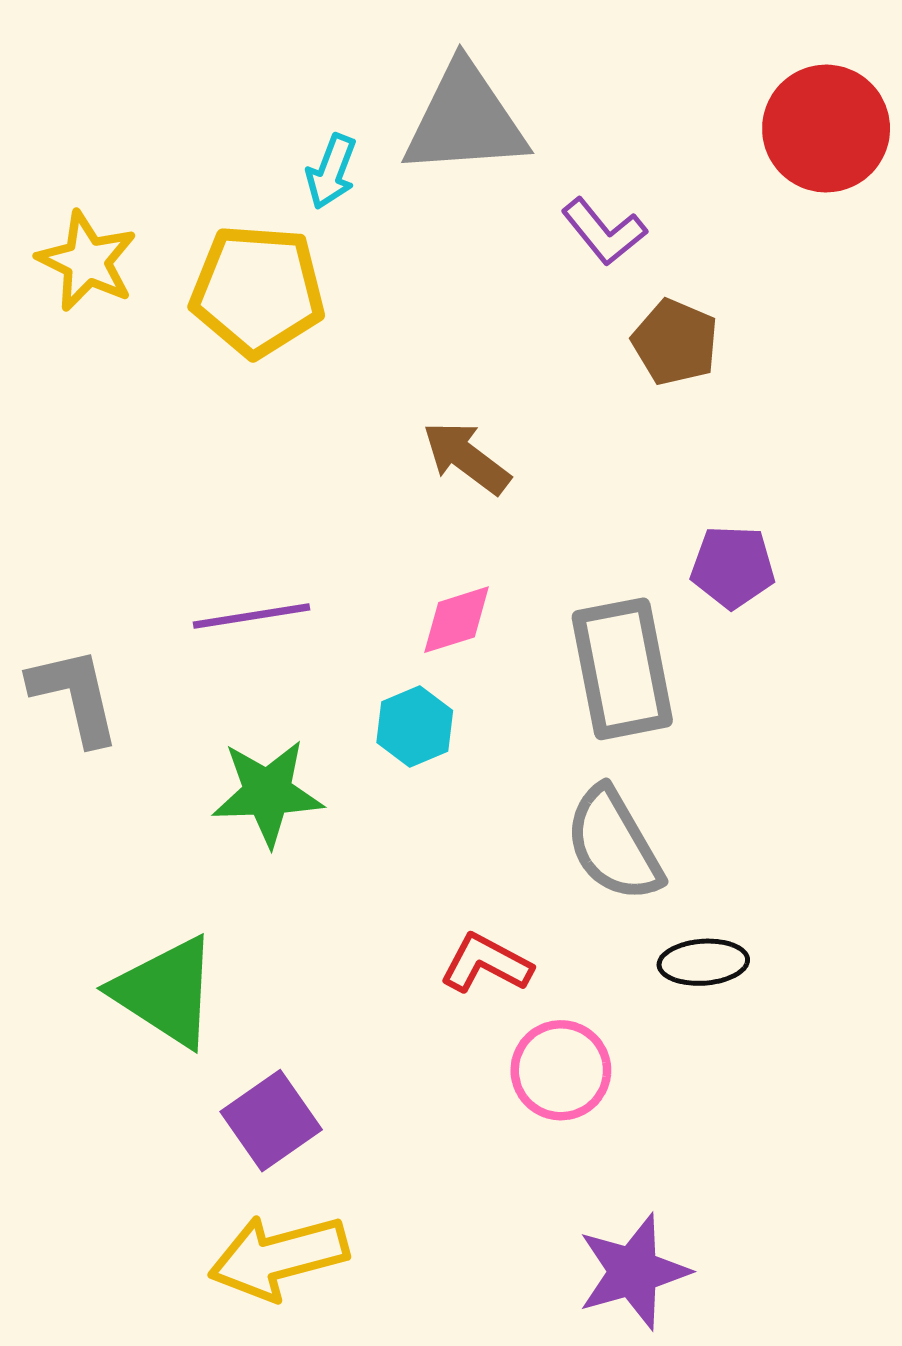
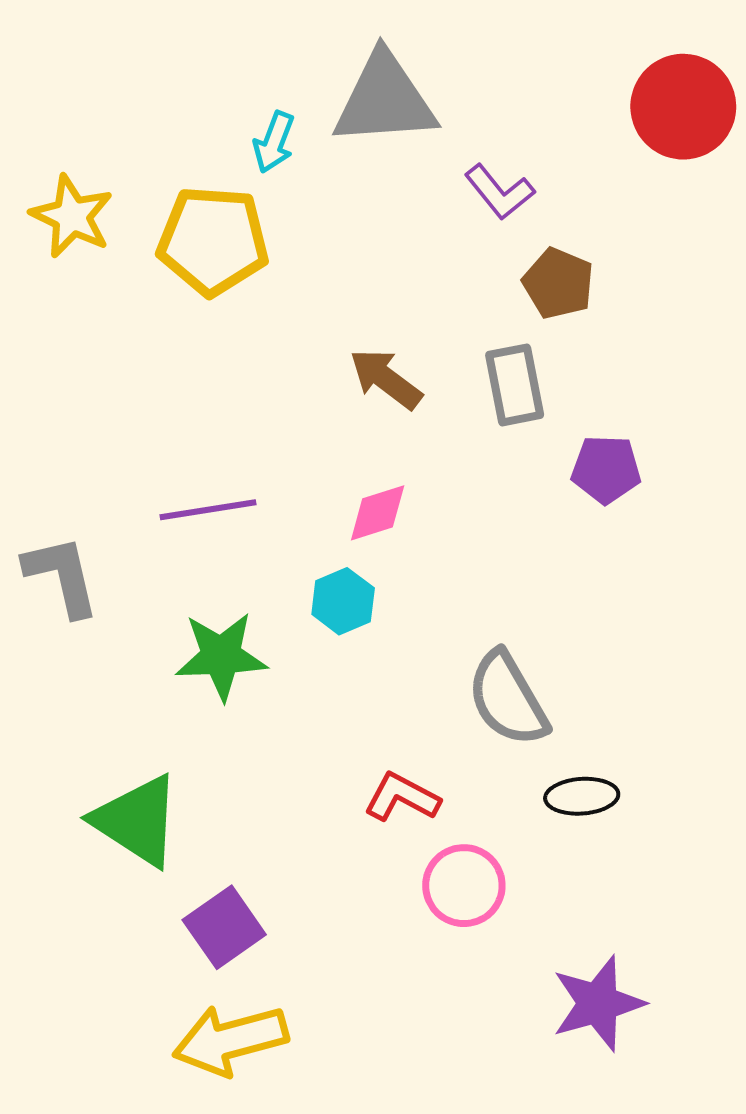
gray rectangle: (622, 669) -> (515, 385), moved, size x0.7
purple star: (633, 1272) -> (598, 1003), moved

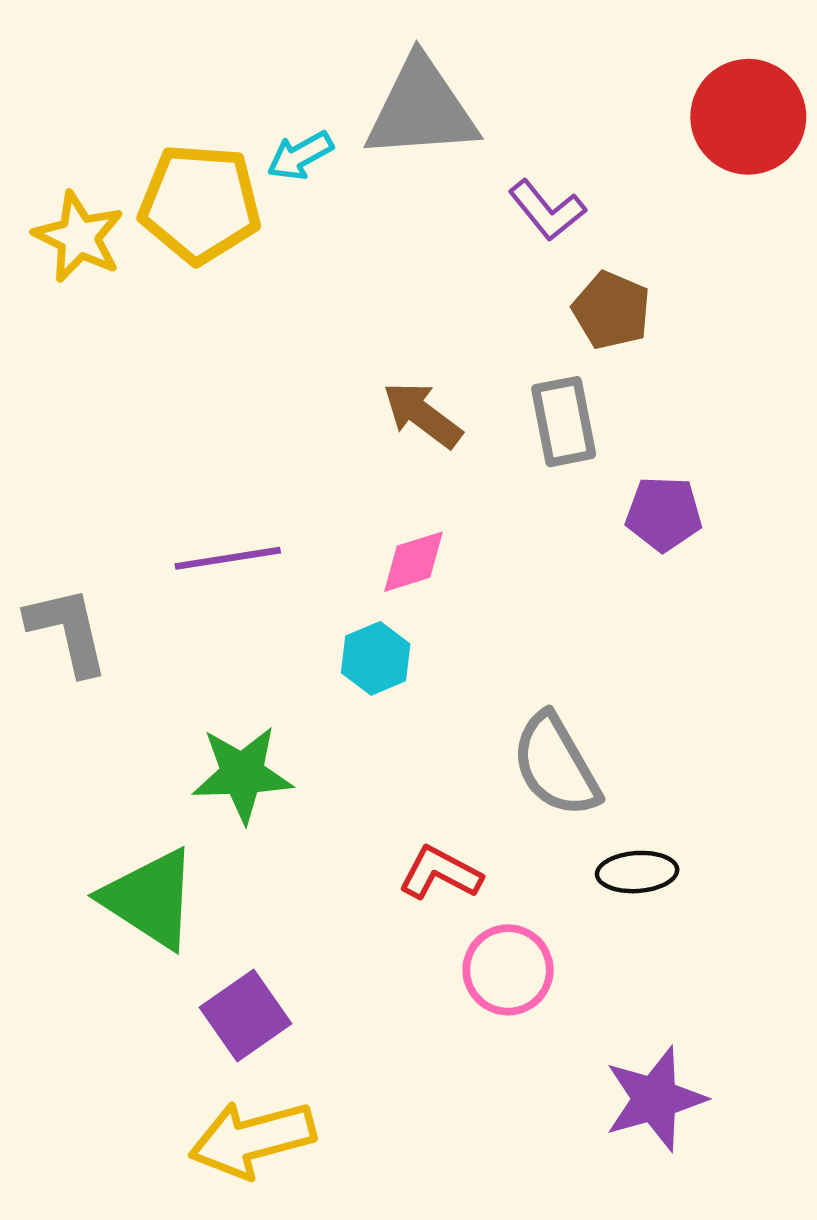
cyan arrow: (274, 142) -> (300, 156), turned 40
yellow pentagon: (213, 241) -> (200, 204), moved
green star: (221, 656) -> (242, 774), moved

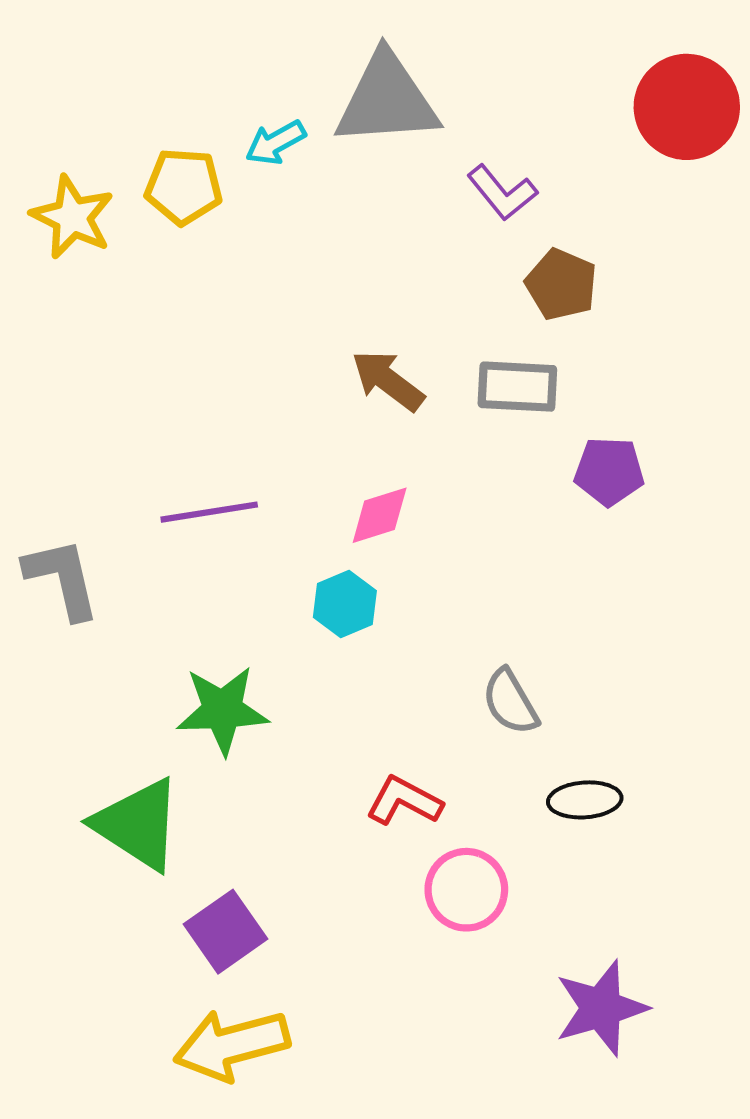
yellow pentagon: (200, 204) -> (184, 187), size x0.7
gray rectangle: (564, 422) -> (517, 387), turned -76
gray semicircle: (556, 765) -> (510, 702), size x0.7

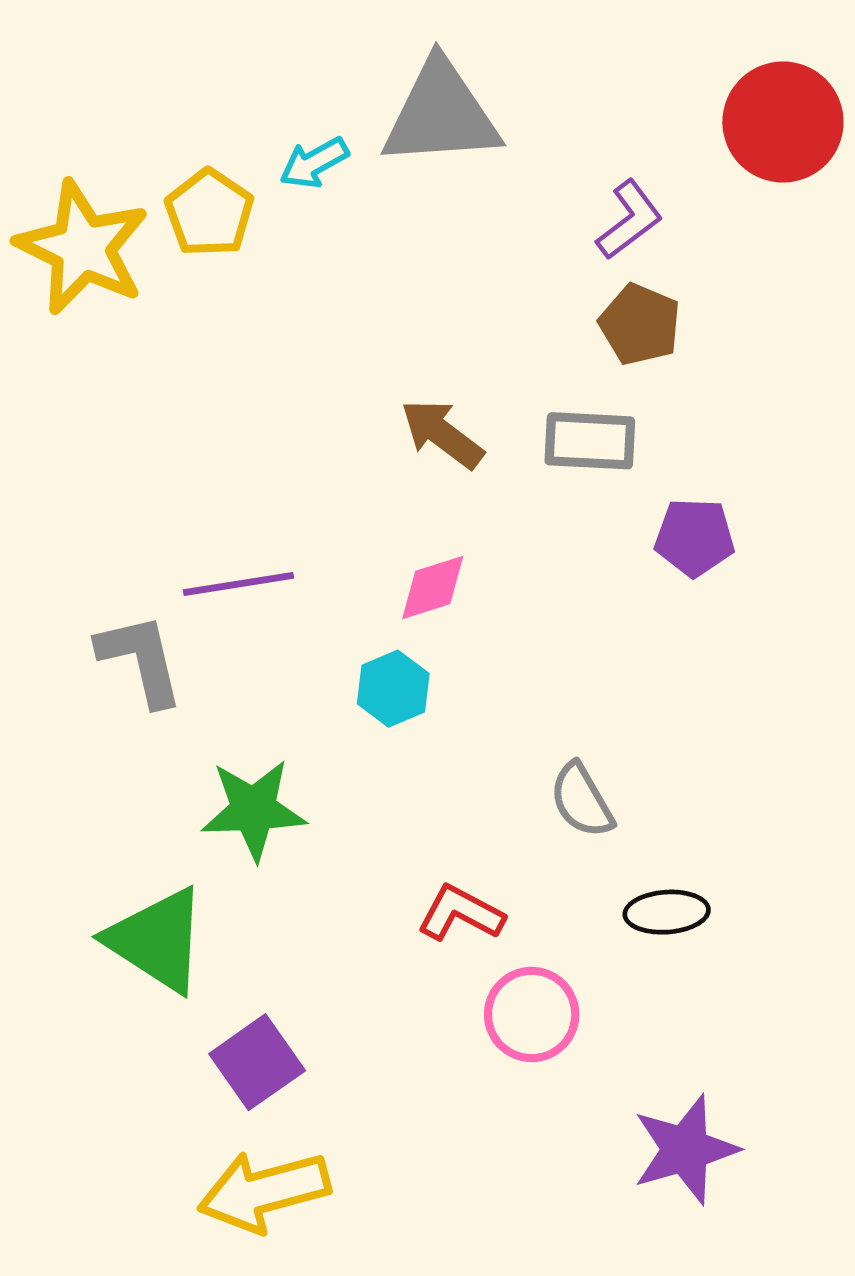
yellow pentagon: (184, 187) -> (209, 213), turned 30
purple L-shape: (502, 193) -> (629, 220), moved, turned -88
yellow star: (72, 217) -> (82, 248), size x1.4
gray L-shape: (62, 578) -> (141, 660), moved

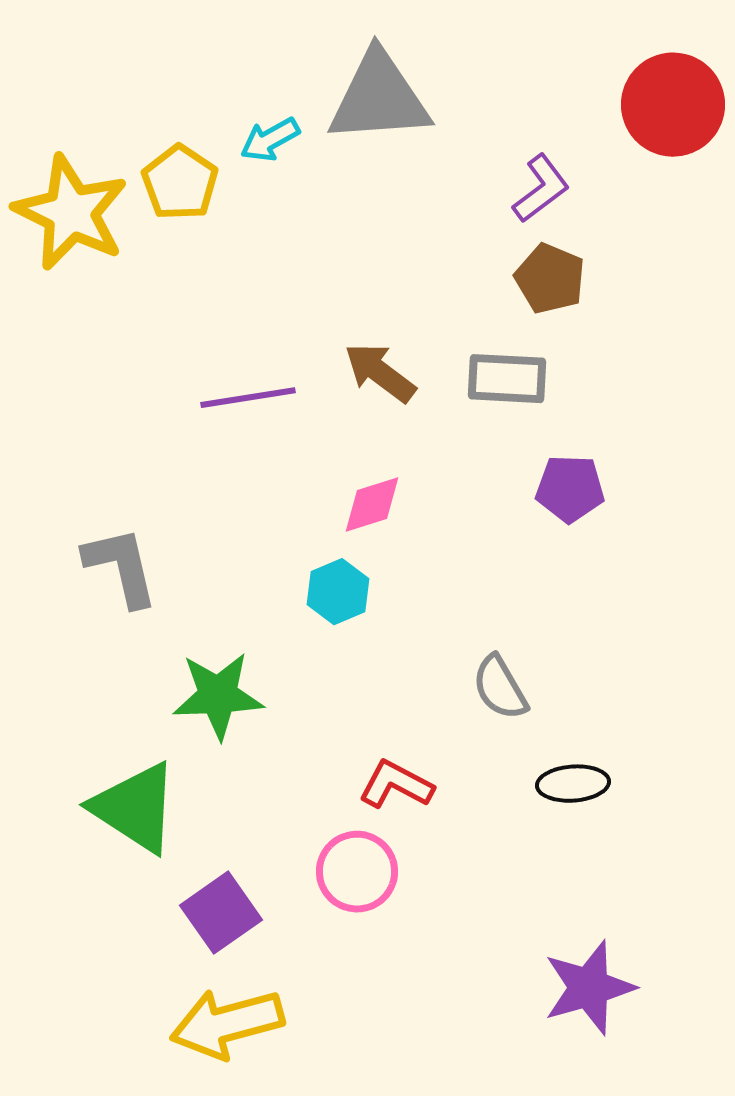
purple pentagon: (695, 537) -> (570, 489), moved
purple line: (238, 584) -> (248, 398), moved
pink circle: (532, 1014) -> (357, 872), moved

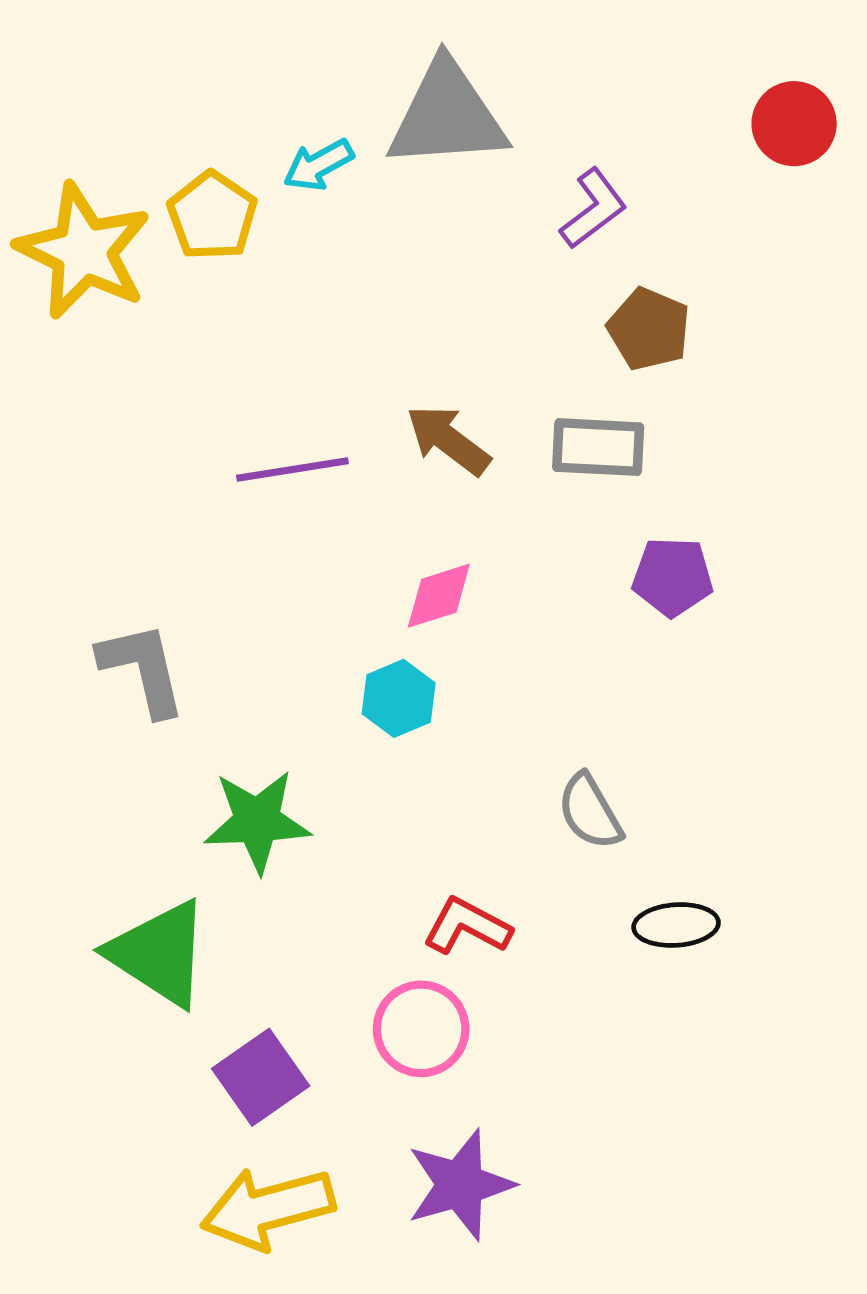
red circle: (673, 105) -> (794, 124), size x0.7
purple L-shape: (541, 189) -> (593, 209), moved
purple star: (589, 988) -> (460, 1185), moved

